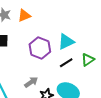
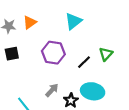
cyan triangle: (66, 42) -> (73, 21), moved

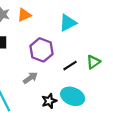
gray arrow: (52, 90) -> (30, 78), moved

